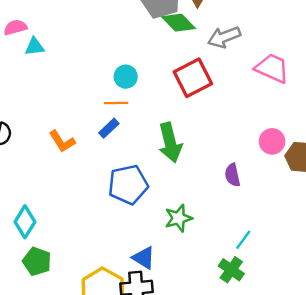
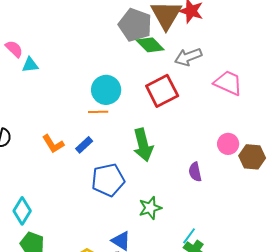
pink semicircle: (15, 27) -> (14, 49), turned 60
cyan circle: (126, 77) -> (106, 90), size x1.5
blue rectangle: (109, 128) -> (84, 145), moved
cyan line: (243, 240) -> (189, 236), moved

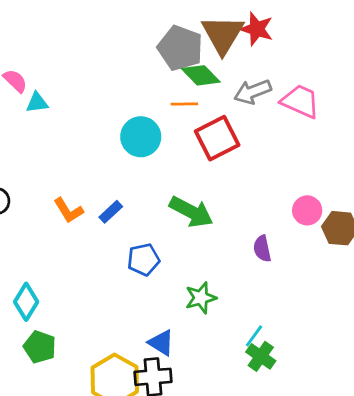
pink trapezoid: (228, 83) -> (300, 101), moved
orange line: (98, 112) -> (184, 104), moved
green arrow: (143, 145) -> (191, 212), turned -48
blue pentagon: (108, 180) -> (143, 260), size x0.7

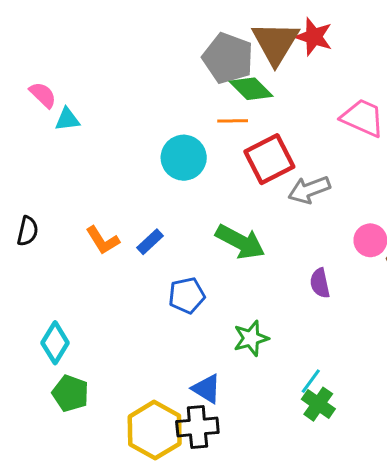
gray arrow: (253, 92) -> (309, 190), moved

